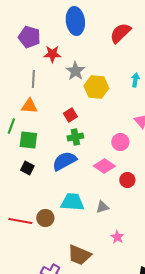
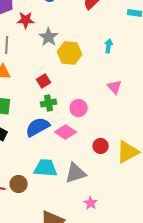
pink circle: (120, 142) -> (79, 108), moved
pink diamond: (104, 166) -> (66, 132), moved
gray triangle: (102, 207) -> (76, 173), size x1.6

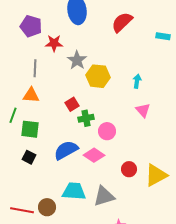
cyan arrow: (109, 46) -> (137, 81), moved
green cross: (49, 103) -> (86, 118), moved

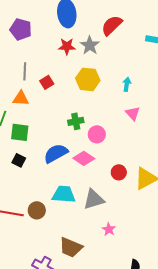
red star: (54, 43) -> (67, 46), moved
gray star: (77, 60) -> (90, 45), moved
red square: (72, 104) -> (47, 82), moved

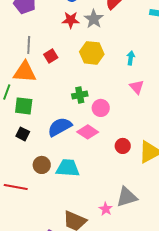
orange triangle: (21, 98) -> (25, 72), size x1.4
gray triangle: (94, 199) -> (127, 197), moved
brown circle: (37, 210) -> (42, 165), moved
pink star: (109, 229) -> (106, 209), moved

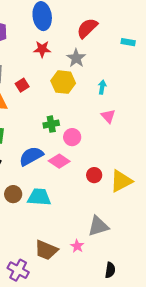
gray star: (94, 19) -> (76, 58), moved
pink star: (106, 209) -> (77, 246), moved

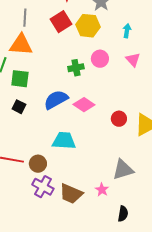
red square: (22, 85) -> (61, 22), moved, size x1.5
pink circle: (72, 137) -> (100, 59), moved
brown circle: (13, 194) -> (38, 164), moved
purple cross: (18, 270) -> (43, 187), moved
black semicircle: (110, 270) -> (123, 214), moved

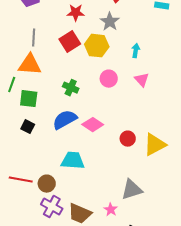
green cross: (76, 68) -> (71, 88), moved, turned 35

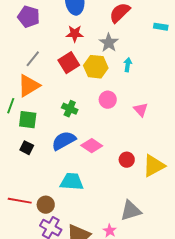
gray line: (34, 38) -> (33, 59), turned 36
cyan arrow: (136, 51) -> (128, 65), moved
orange triangle: (30, 65) -> (29, 86), turned -35
pink triangle: (142, 80) -> (141, 110), moved

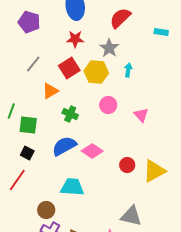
orange triangle: (29, 86) -> (50, 91), moved, size x0.7
red line: (20, 201) -> (17, 180), moved, turned -65
gray triangle: (131, 211) -> (131, 216), turned 30

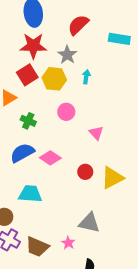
cyan rectangle: (161, 32) -> (119, 39), size x1.5
red star: (75, 39) -> (33, 46), size x1.5
pink triangle: (141, 115) -> (96, 133), moved

